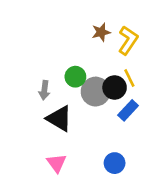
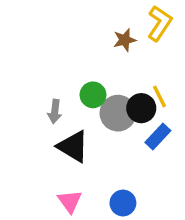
yellow L-shape: (128, 40) -> (160, 23), moved
blue circle: (115, 163) -> (123, 203), moved

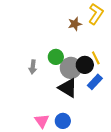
black triangle: (73, 146) -> (68, 88), moved
blue circle: (123, 203) -> (63, 121), moved

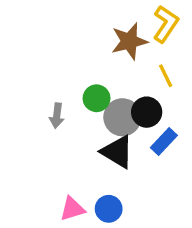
brown star: (75, 24) -> (129, 41), size x1.5
yellow line: (96, 58) -> (166, 76), moved
pink triangle: (42, 121) -> (72, 209), turned 49

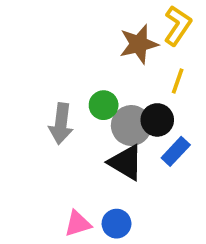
yellow line: (166, 76) -> (178, 81), turned 45
gray arrow: (57, 116) -> (61, 124), size x1.5

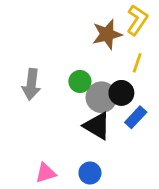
gray arrow: (61, 124) -> (31, 84), moved
pink triangle: (78, 224) -> (46, 173), moved

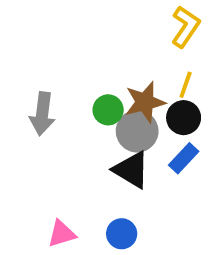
brown star: (107, 34) -> (145, 102), moved
black circle: (121, 93) -> (184, 118), moved

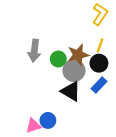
gray arrow: (42, 114) -> (34, 51), moved
blue circle: (122, 234) -> (48, 120), moved

